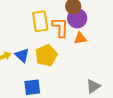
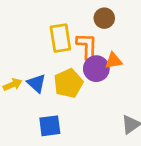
purple circle: (77, 18) -> (96, 69), moved

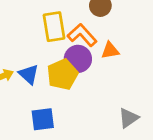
orange L-shape: (87, 46) -> (82, 35), turned -44
purple circle: (96, 69) -> (78, 59), moved

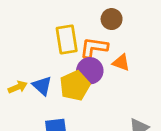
orange L-shape: (82, 35) -> (94, 48), turned -40
orange triangle: (110, 50) -> (121, 63), turned 30

